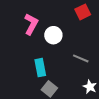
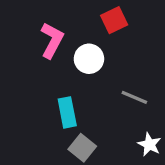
red square: (83, 12) -> (114, 20), moved

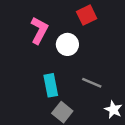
gray line: (134, 97) -> (92, 83), moved

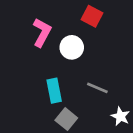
red square: (87, 15) -> (92, 16), turned -36

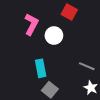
gray line: (97, 88) -> (87, 66), moved

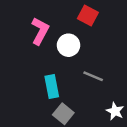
gray line: (87, 66) -> (93, 76), moved

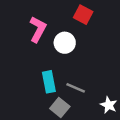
gray line: (93, 76) -> (76, 88), moved

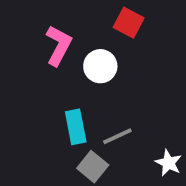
gray line: (76, 88) -> (117, 136), turned -48

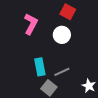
white circle: (100, 66) -> (62, 35), moved

